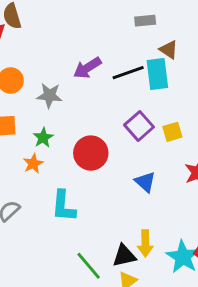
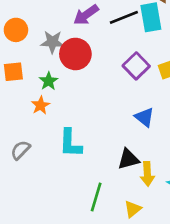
red circle: (91, 153) -> (75, 54), moved
black triangle: (124, 256) -> (128, 159), moved
green line: (89, 266) -> (96, 197), turned 60

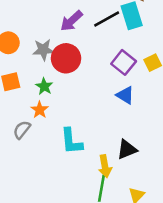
blue triangle: (144, 117) -> (125, 95), moved
gray semicircle: (20, 150) -> (22, 130), moved
yellow arrow: (147, 174) -> (105, 166), moved

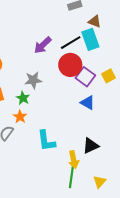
gray star: (43, 50) -> (33, 80), moved
red circle: (66, 58) -> (70, 65), moved

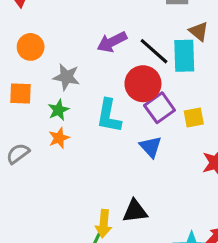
black line: (71, 43) -> (154, 51), turned 55
gray star: (33, 80) -> (66, 77), moved
orange star: (20, 117) -> (59, 138), moved
cyan L-shape: (46, 141) -> (109, 116), moved

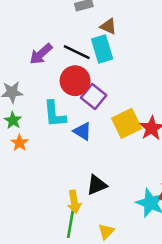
yellow square: (194, 118) -> (127, 123), moved, size x1.6
blue triangle: (151, 147) -> (82, 131), moved

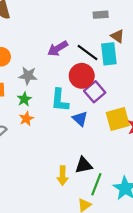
green line: (71, 224) -> (96, 184), moved

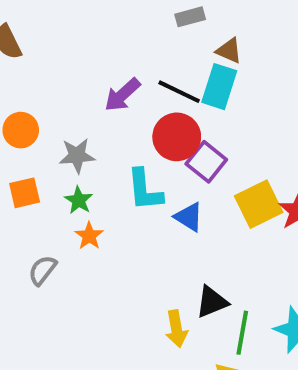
cyan rectangle: (109, 54) -> (219, 87), turned 35

